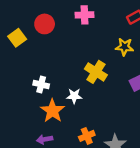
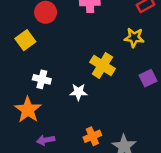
yellow square: (17, 38) -> (25, 40), moved
orange star: (53, 111) -> (28, 110), moved

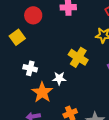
orange star: (28, 110) -> (42, 92), moved

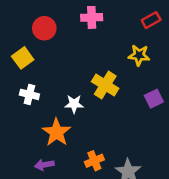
white cross: (30, 68) -> (29, 94), moved
white star: (59, 78) -> (74, 104), moved

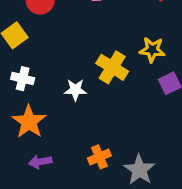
yellow star: (139, 55) -> (152, 50), moved
orange star: (56, 132) -> (29, 122), moved

